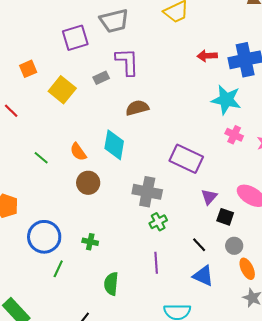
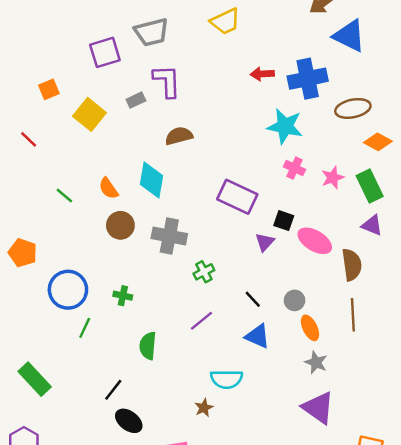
gray cross: (147, 192) -> (169, 236), moved
black square: (225, 217) -> (284, 221), moved
purple line: (156, 263) -> (202, 321), turned 55

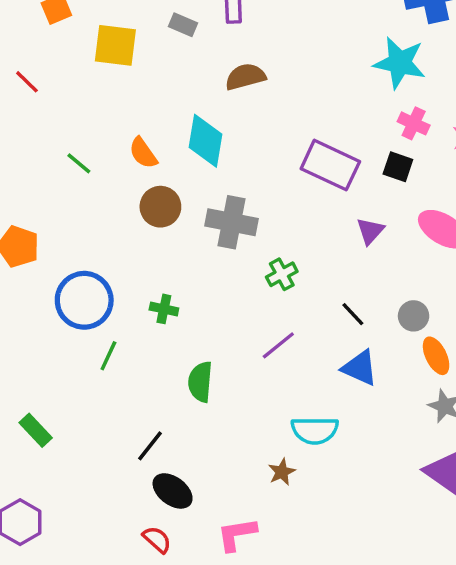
gray rectangle: (136, 100) -> (183, 25), turned 48
yellow square: (89, 114) -> (115, 45), turned -32
black square: (284, 221) -> (398, 167), moved
green rectangle: (35, 379) -> (36, 430), size x0.7

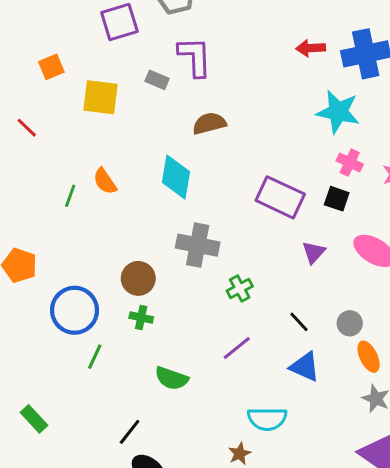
orange semicircle: (143, 153) -> (105, 181), moved
green line: (79, 163) -> (70, 196), turned 70
brown circle: (160, 207) -> (138, 278), moved
green semicircle: (200, 382) -> (172, 378), turned -76

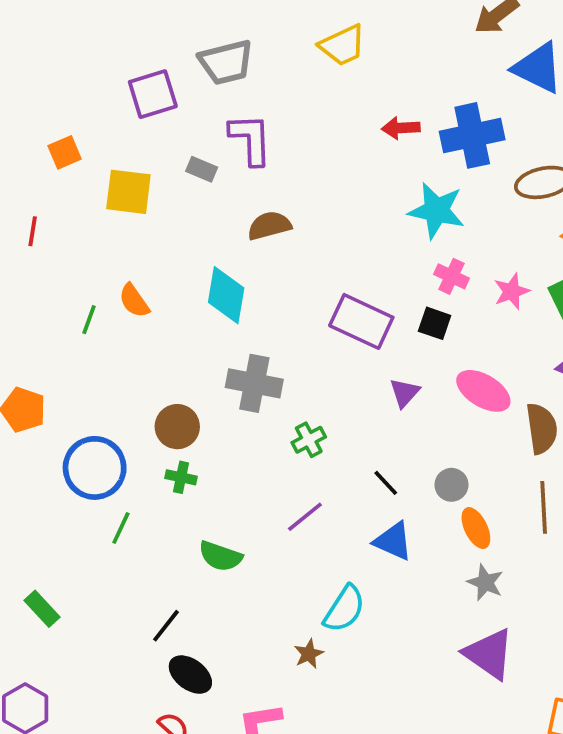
red line: (27, 128) -> (33, 231), turned 55
cyan semicircle: (267, 419) -> (344, 609), turned -57

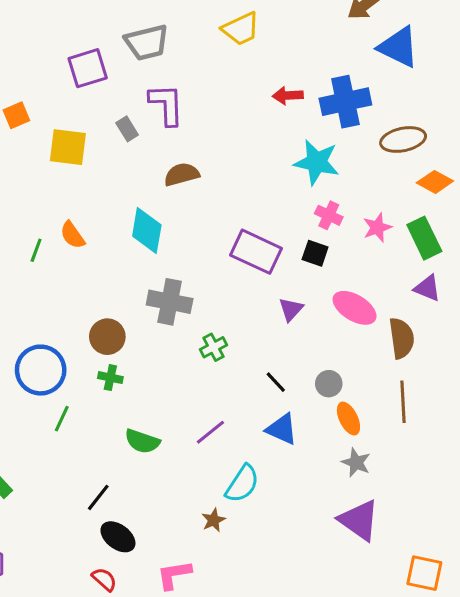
gray rectangle: (202, 169) -> (127, 129), turned 35
purple line: (305, 517) -> (210, 432), moved

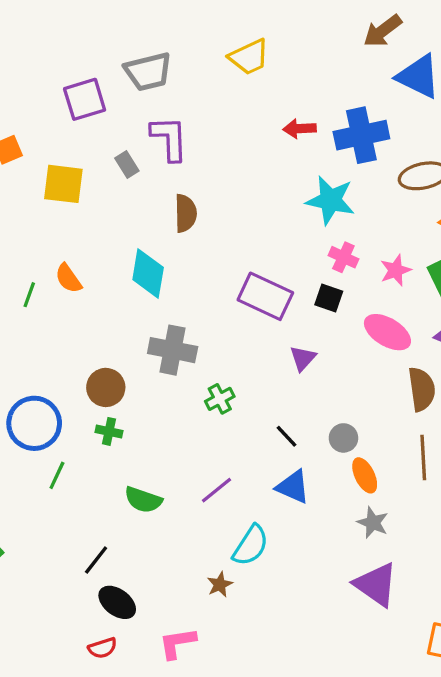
brown semicircle: (182, 174) -> (186, 213), turned 104
pink ellipse: (355, 308) -> (387, 332), moved
red semicircle: (104, 579) -> (103, 648), turned 120

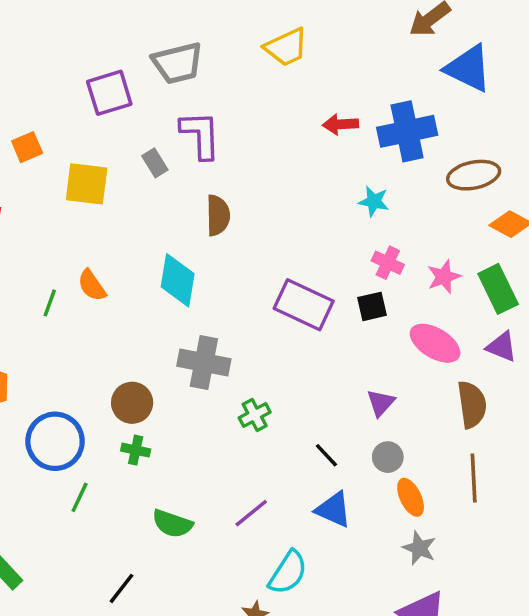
cyan star: (330, 200) -> (374, 201), size x0.6
black square: (329, 298) -> (372, 306), turned -32
purple triangle: (303, 358) -> (381, 403), moved

